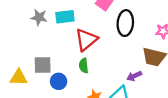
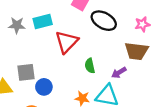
black ellipse: (125, 23) -> (104, 21), turned -60
green semicircle: (84, 66) -> (90, 66), moved

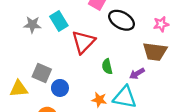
cyan rectangle: (43, 21) -> (59, 21), turned 72
gray square: (26, 72) -> (42, 73), turned 30

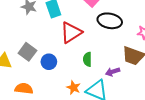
black ellipse: (122, 20) -> (110, 21), turned -30
blue circle: (60, 88) -> (49, 62), moved

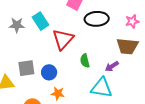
gray square: (27, 52) -> (26, 68), turned -30
orange star: (74, 88) -> (58, 93), moved

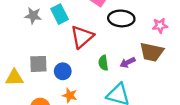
purple arrow: (112, 66) -> (128, 62), moved

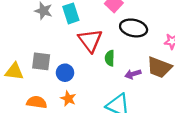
red triangle: (82, 37) -> (90, 40), turned -35
green semicircle: (103, 63) -> (110, 58), moved

